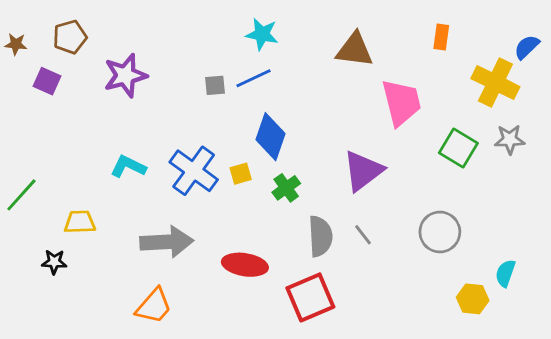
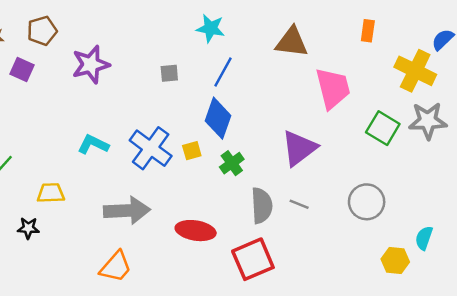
blue line: (253, 78) -> (223, 72), moved, turned -36
gray star: (510, 139) -> (428, 121), size x1.4
gray line: (363, 235) -> (299, 204), turned -30

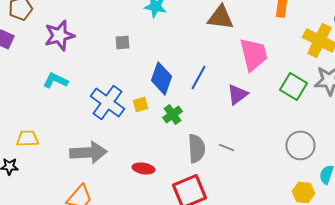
blue line: (223, 72) -> (198, 77), moved
cyan L-shape: (93, 144) -> (56, 80), moved
purple triangle: (299, 148) -> (238, 94), moved, size x0.7
gray circle: (367, 202) -> (300, 145), moved
red ellipse: (196, 231) -> (144, 168), size x0.7

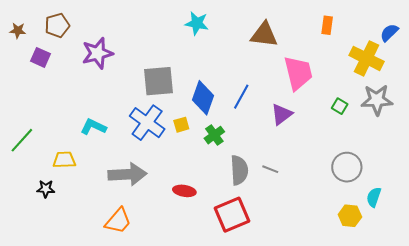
gray square: (122, 42) -> (159, 81), moved, size x2.0
cyan L-shape: (56, 80) -> (93, 127), moved
green square: (294, 86) -> (340, 106), size x0.6

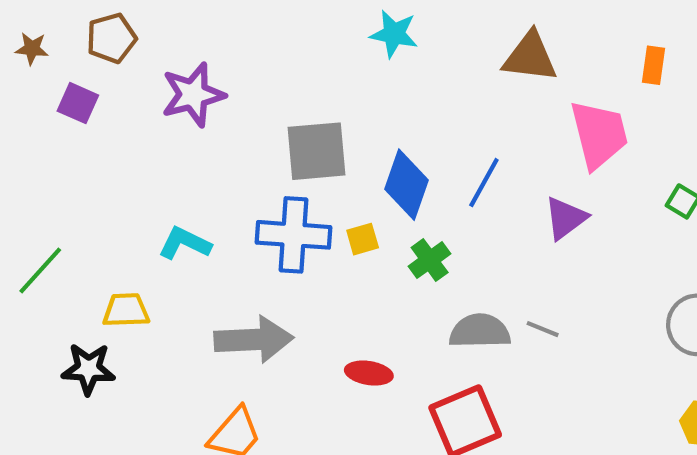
orange rectangle: (327, 25) -> (654, 65), moved
blue cross: (147, 123) -> (293, 235), turned -32
gray semicircle: (239, 170) -> (480, 331), turned -88
black star: (46, 189) -> (88, 369), size x1.4

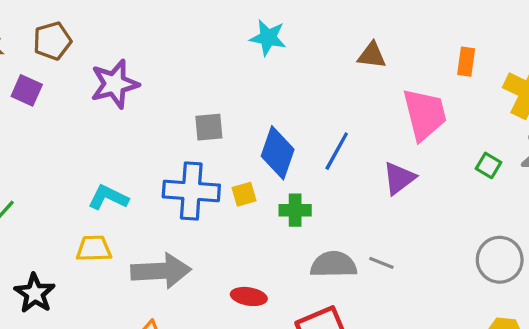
brown triangle: (530, 57) -> (372, 55), size x0.7
gray square: (317, 151) -> (209, 127), size x0.6
green cross: (430, 260) -> (295, 210), turned 36
yellow trapezoid: (126, 310) -> (94, 249), moved
black star: (88, 369) -> (35, 293), turned 30

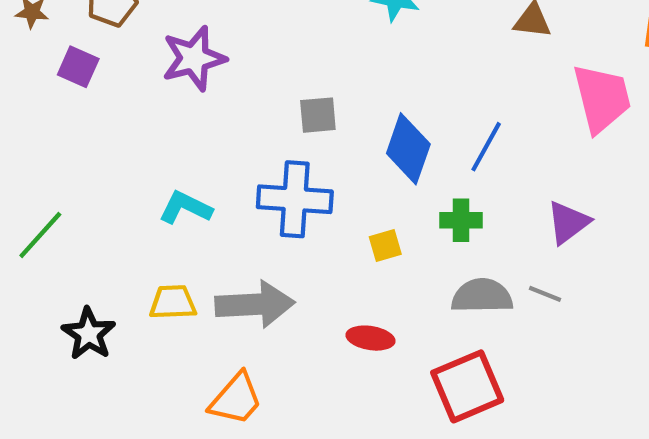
purple triangle: (399, 178) -> (568, 222), moved
yellow square: (244, 194) -> (385, 245), moved
green cross: (295, 210) -> (461, 220), moved
yellow trapezoid: (94, 249) -> (173, 302), moved

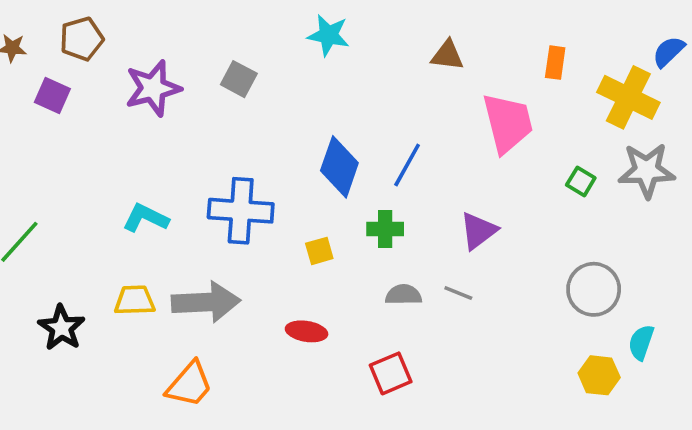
gray square: (318, 115) -> (239, 79), moved, turned 33
gray semicircle: (482, 296) -> (403, 295), size x0.7
red square: (467, 386) -> (391, 373), size x0.7

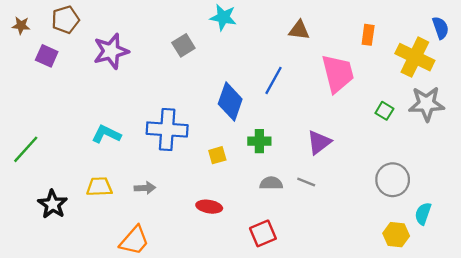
blue semicircle: (669, 52) -> (441, 28), turned 115
gray square: (239, 79) -> (183, 45), moved, turned 30
blue line: (407, 165) -> (273, 80), moved
gray arrow: (206, 302) -> (145, 188), size x0.5

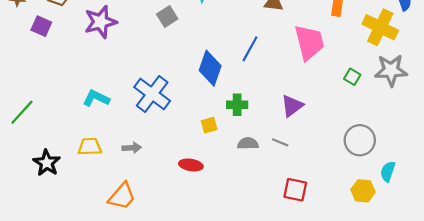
blue cross: (167, 129) -> (152, 94), turned 33
yellow square: (217, 155) -> (209, 125), moved
red square: (263, 233) -> (295, 190), moved, turned 35

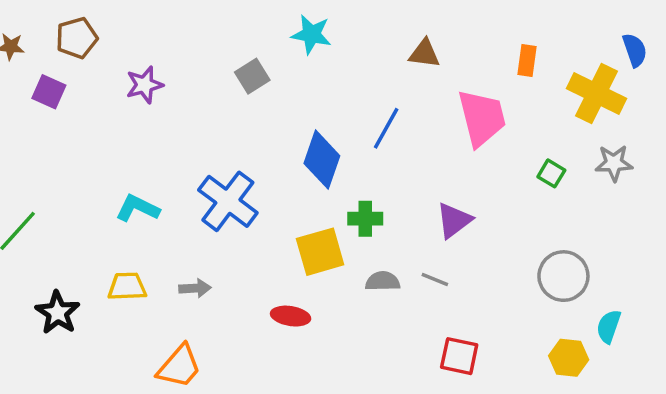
purple star: (100, 22) -> (144, 85), size x0.7
gray star: (391, 70) -> (614, 163), size x0.7
yellow square: (209, 125) -> (320, 252), size x1.8

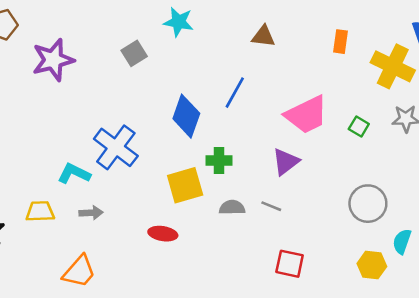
purple star: (144, 85) -> (53, 60), size x1.5
pink trapezoid: (482, 118) -> (307, 115), moved, turned 78
cyan L-shape: (138, 208) -> (74, 174), moved

